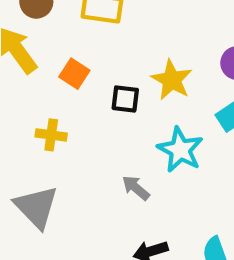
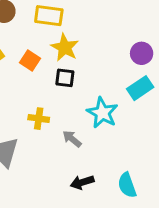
yellow star: (172, 80) -> (65, 48), moved
yellow cross: (51, 135) -> (39, 119), moved

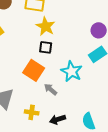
orange square: (30, 61) -> (34, 70), moved, size x1.5
yellow cross: (39, 119) -> (32, 112), moved

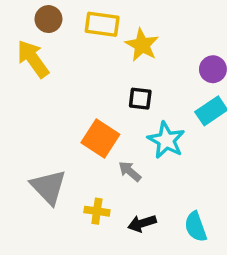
yellow star: (46, 26) -> (142, 45), moved
black square: (46, 47) -> (140, 99), moved

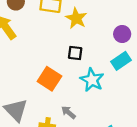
gray arrow: (130, 171) -> (68, 112), moved

